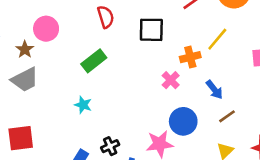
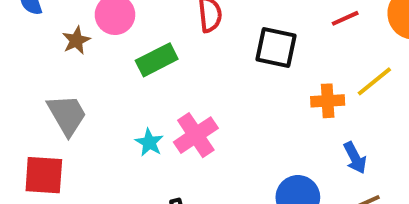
green rectangle: (94, 61) -> (157, 60), moved
gray trapezoid: (25, 80) -> (67, 115), moved, turned -104
pink cross: (171, 80) -> (196, 135), moved, size x1.5

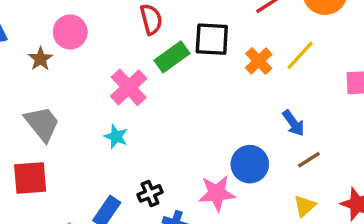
green rectangle: (157, 60) -> (172, 57), moved
orange cross: (328, 101) -> (259, 61), moved, turned -32
pink cross: (196, 135) -> (129, 87), moved

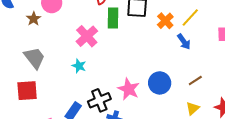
green rectangle: (172, 57) -> (113, 18), turned -54
blue arrow: (293, 123) -> (184, 42), moved
black cross: (150, 193) -> (99, 100), size x1.5
pink star: (217, 193) -> (129, 89), moved, turned 30

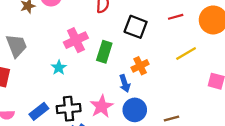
green rectangle: (113, 18) -> (104, 52), moved
orange cross: (165, 21) -> (140, 66), moved
blue arrow: (184, 42) -> (125, 83), moved

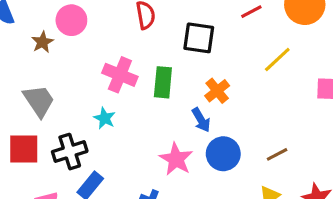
pink cross: (76, 40) -> (120, 75), turned -30
black cross: (69, 109) -> (70, 152), moved

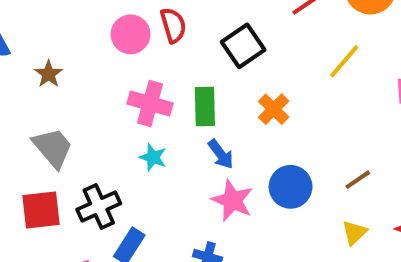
pink circle: (71, 20) -> (131, 34), moved
black square: (199, 38) -> (243, 46), turned -36
cyan star: (105, 118) -> (153, 157), moved
blue arrow: (201, 120) -> (221, 154), moved

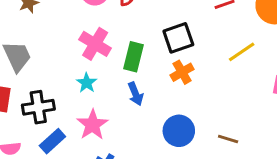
black square: (243, 46) -> (178, 38), moved
brown line: (358, 180) -> (228, 139), turned 36
pink star: (232, 200) -> (92, 125), moved

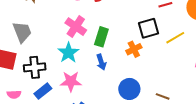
black square: (178, 38) -> (148, 28), moved
cyan star: (87, 83) -> (68, 53), size x1.5
pink star: (92, 125) -> (71, 81), turned 30

